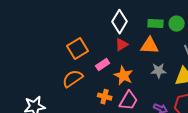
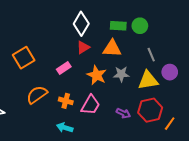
orange square: (78, 49) -> (24, 58), moved
orange star: (124, 76) -> (97, 75), moved
orange semicircle: (73, 79) -> (37, 95), moved

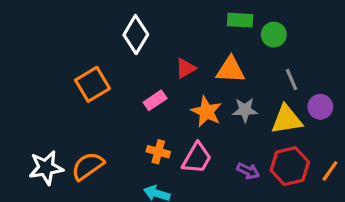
white diamond: (81, 24) -> (136, 35), moved
green rectangle: (118, 26) -> (240, 20), moved
orange semicircle: (37, 95) -> (88, 166), moved
orange line: (170, 124) -> (330, 171), moved

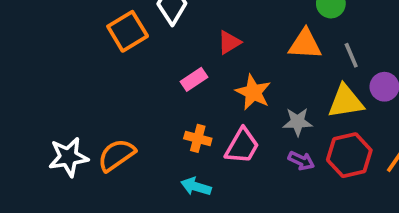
orange triangle: (230, 70) -> (305, 44), moved
orange square: (92, 84) -> (128, 31), moved
gray star: (245, 110) -> (298, 122), moved

